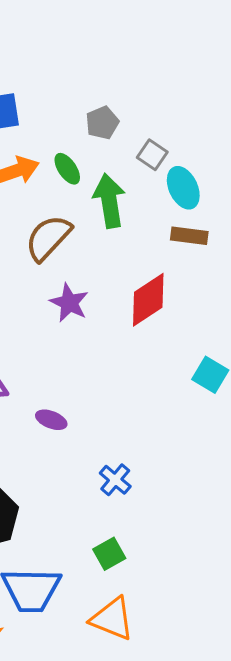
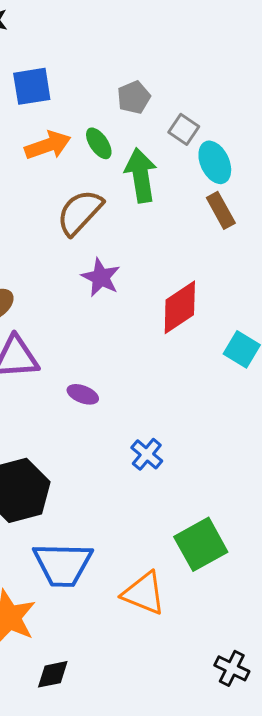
brown rectangle: (189, 236) -> (221, 210), turned 54
red diamond: (148, 300) -> (180, 307), moved
green square: (109, 554) -> (201, 544), moved, size x1.6

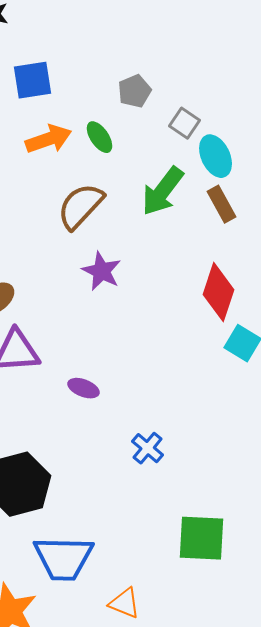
green arrow: (141, 175) -> (163, 191), moved, turned -134
red diamond: (180, 307) -> (219, 292), moved, turned -38
green square: (201, 544) -> (202, 538), turned 32
orange triangle: (144, 593) -> (125, 603), moved, size x0.7

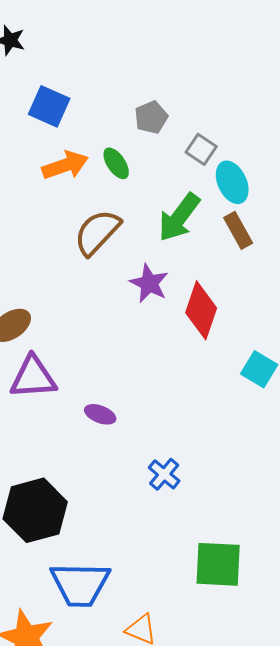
blue square: (33, 80) -> (49, 106), turned 33
purple star: (102, 271) -> (149, 283), moved
red diamond: (219, 292) -> (201, 310), moved

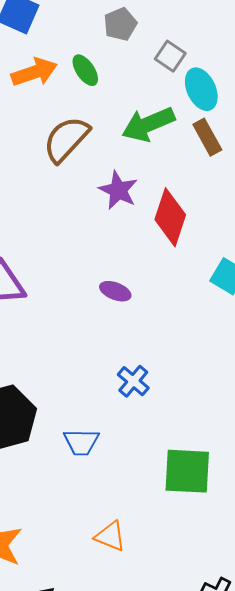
green arrow: (179, 217) -> (148, 124), turned 30
purple ellipse: (100, 414) -> (115, 291), moved
blue trapezoid: (80, 584) -> (81, 442), moved, size x0.6

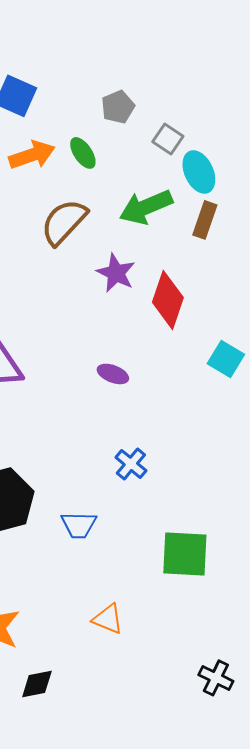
brown rectangle: (207, 137) -> (205, 220), turned 48

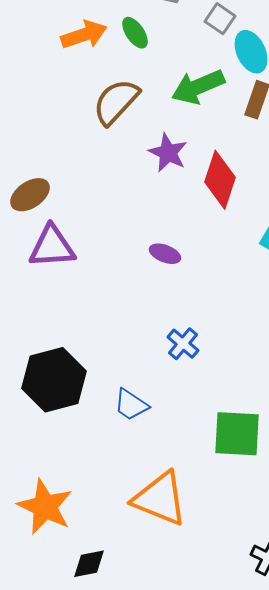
blue trapezoid: (79, 525) -> (131, 405), turned 33
orange triangle: (108, 619) -> (160, 499), size x1.8

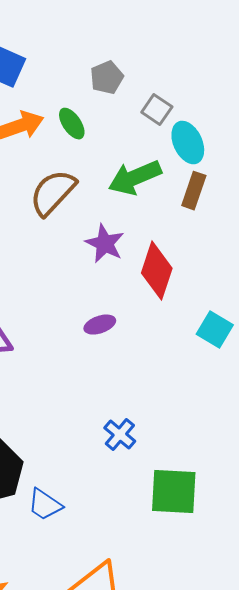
purple ellipse: (165, 254) -> (100, 325), moved, turned -40
blue trapezoid: (131, 405) -> (45, 505), moved
green square: (237, 434) -> (174, 492), moved

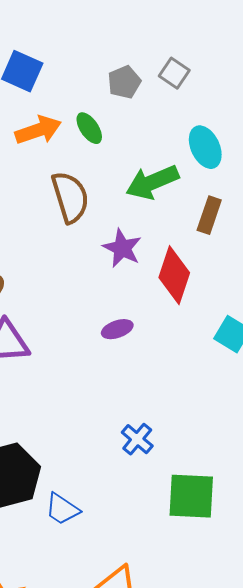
gray square: (157, 110) -> (174, 73), moved
brown rectangle: (194, 191) -> (209, 215), moved
brown semicircle: (53, 193) -> (70, 197), turned 120

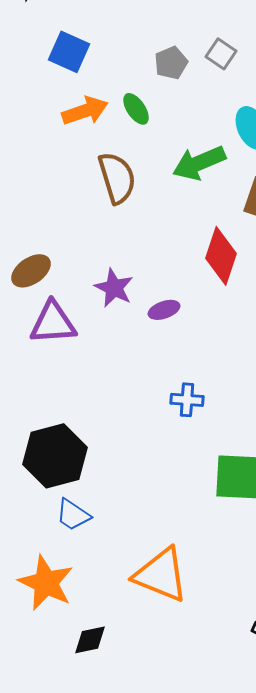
purple star: (122, 248) -> (114, 288), moved
blue cross: (137, 439) -> (187, 400), moved, turned -36
blue trapezoid: (62, 509) -> (73, 515), moved

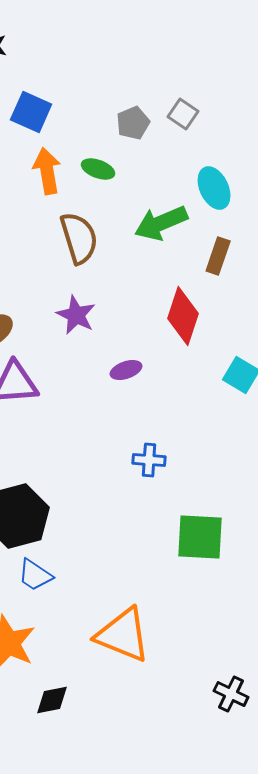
green ellipse: (136, 109) -> (98, 169), turned -36
orange arrow: (85, 111) -> (47, 171), turned -81
purple star: (114, 288) -> (76, 315), moved

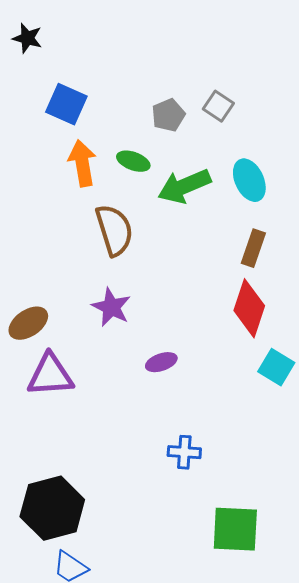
green arrow: (161, 223) -> (184, 186), moved
red diamond: (183, 316) -> (249, 308), moved

